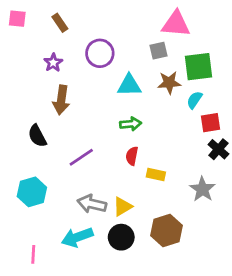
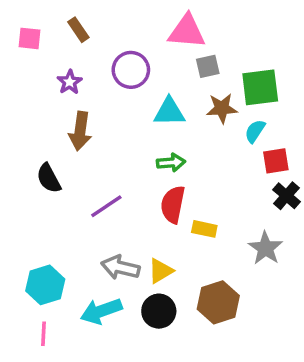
pink square: (17, 19) -> (29, 38), moved
pink triangle: (176, 24) -> (187, 31), moved
red semicircle: (132, 156) -> (173, 204), size x1.5
cyan hexagon: (32, 192) -> (45, 285), moved

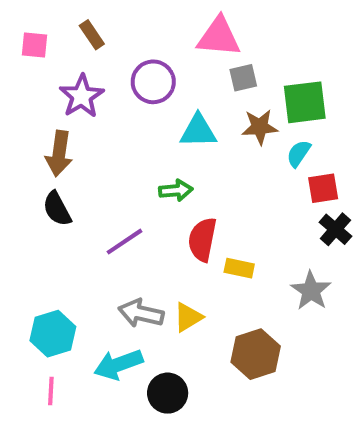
purple star: (70, 82) -> (82, 96), size x1.5
brown arrow: (80, 131) -> (59, 154), moved
green arrow: (171, 163) -> (176, 190), moved
black circle: (159, 311) -> (168, 393), moved

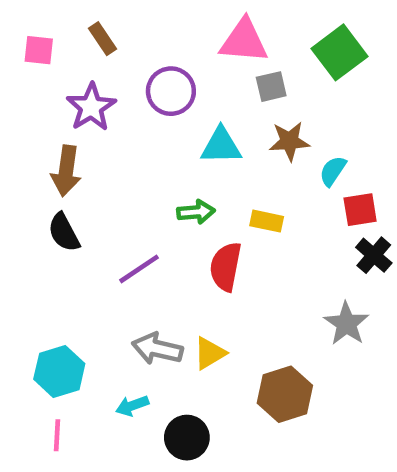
green square: (305, 102) -> (340, 52), moved, turned -30
yellow rectangle: (239, 268) -> (267, 221), moved
cyan arrow: (118, 364) -> (132, 406), size x0.6

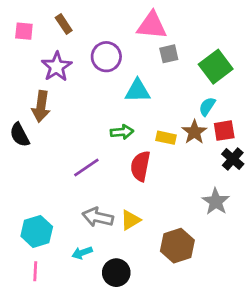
green square: (340, 52) -> (216, 67), moved
brown star: (289, 141) -> (194, 132), moved, turned -30
black semicircle: (64, 232) -> (20, 135), moved

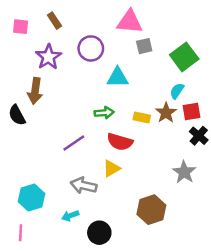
red semicircle: (140, 166) -> (120, 142), turned -85
yellow triangle: (130, 220) -> (111, 168), moved
pink line: (35, 271) -> (21, 233), moved

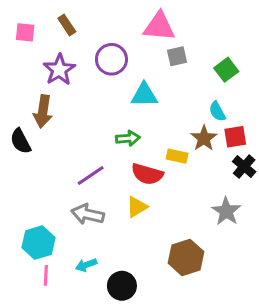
green square: (184, 57) -> (226, 70), size x0.7
cyan semicircle: (177, 91) -> (217, 111), turned -63
yellow rectangle: (142, 118) -> (177, 156), moved
gray arrow: (84, 185) -> (88, 214), moved
pink line: (21, 233) -> (46, 275), moved

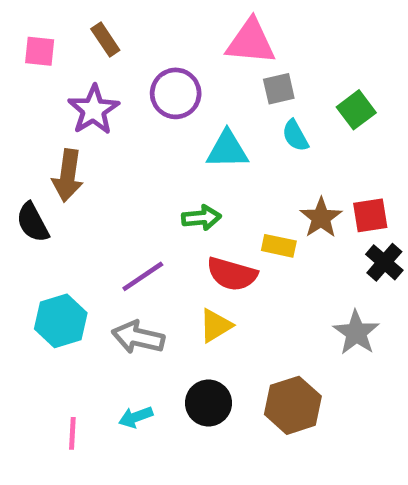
cyan semicircle: (217, 111) -> (295, 136), moved
cyan hexagon: (38, 243) -> (61, 321), moved
black circle: (122, 286) -> (208, 403), moved

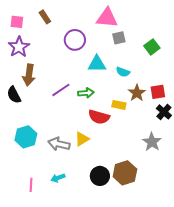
purple star: (94, 110) -> (19, 47), moved
cyan semicircle: (295, 136) -> (123, 72), moved, turned -40
purple line: (143, 276) -> (61, 90), moved
yellow triangle: (215, 326) -> (82, 139), moved
black circle: (208, 403) -> (100, 176), moved

